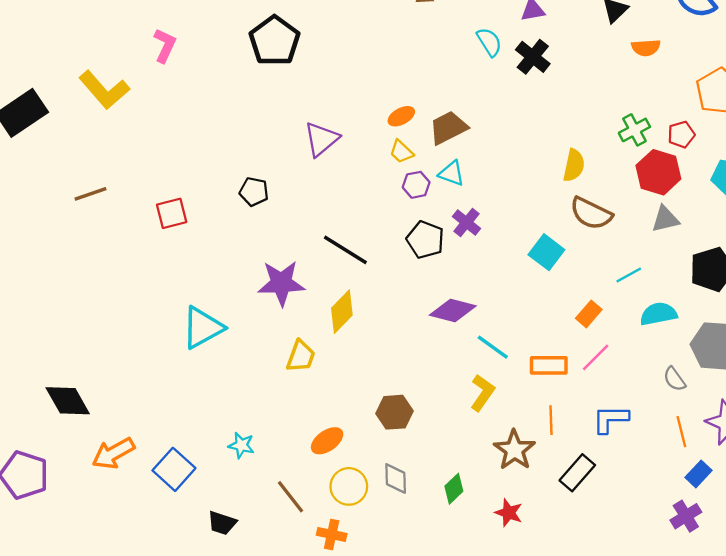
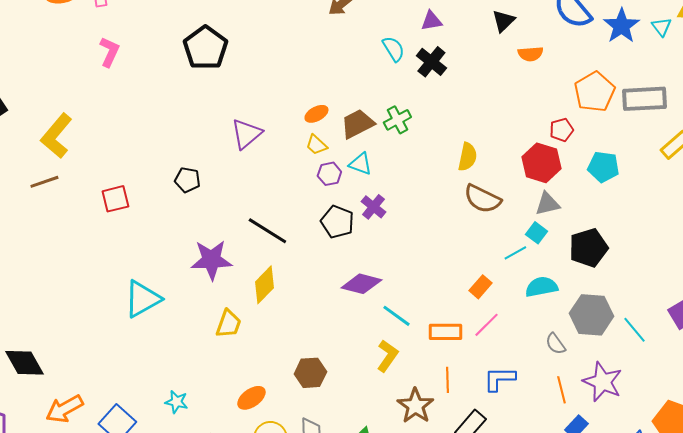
yellow L-shape: (104, 90) -> (56, 136), moved, turned 81
green cross: (634, 130) -> (397, 120), moved
cyan square: (546, 252) -> (536, 233), moved, size x0.7

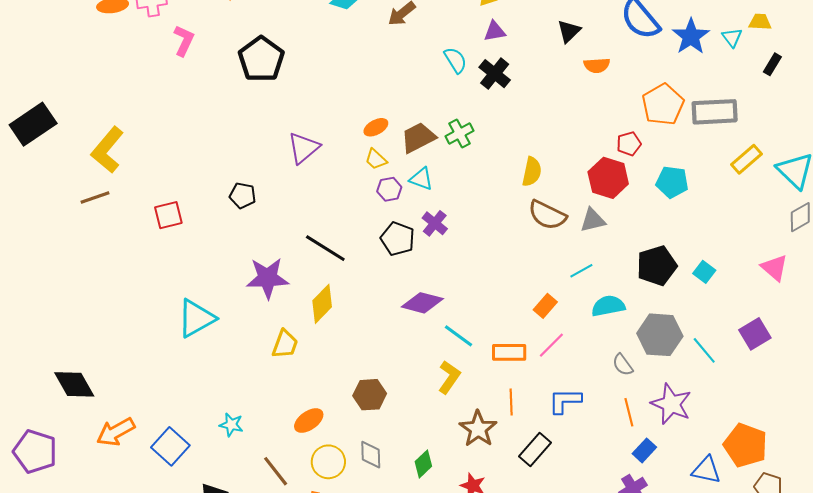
pink L-shape: (109, 52) -> (184, 41), moved
gray triangle: (547, 204) -> (593, 220), moved
cyan square: (536, 233) -> (704, 272), moved

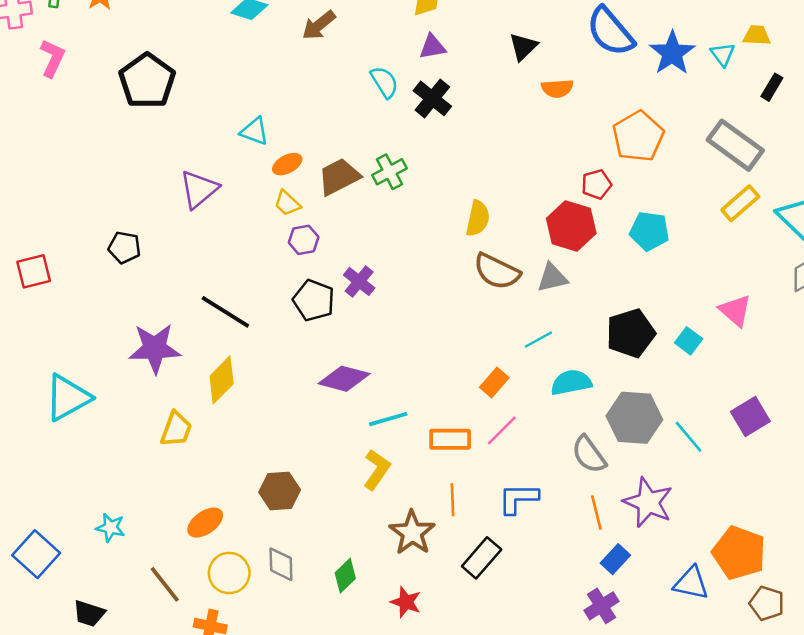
gray rectangle: (715, 112) -> (735, 145), moved, turned 39
cyan triangle: (421, 179) -> (254, 131), moved
pink triangle: (774, 268) -> (735, 311), moved
cyan line: (458, 336) -> (388, 419), turned -52
gray semicircle: (623, 365) -> (589, 454), size x1.4

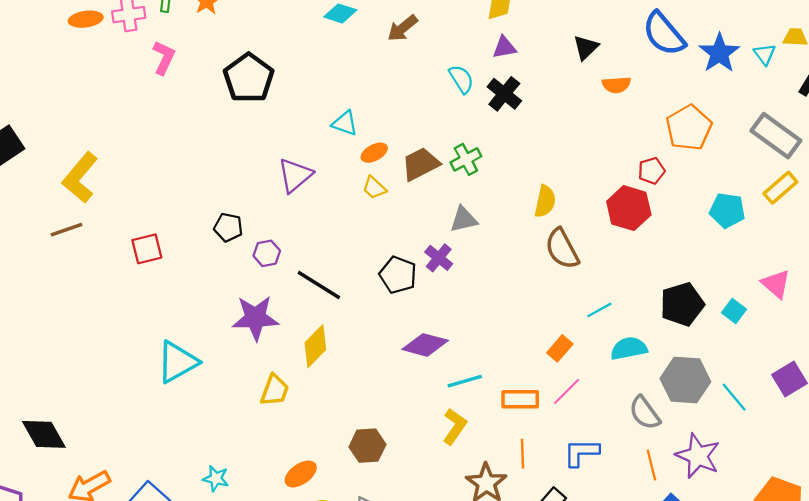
cyan pentagon: (649, 231) -> (727, 210), moved
purple hexagon: (304, 240) -> (267, 253), moved
brown semicircle: (497, 271) -> (562, 249), turned 36
gray triangle: (552, 278) -> (464, 219), moved

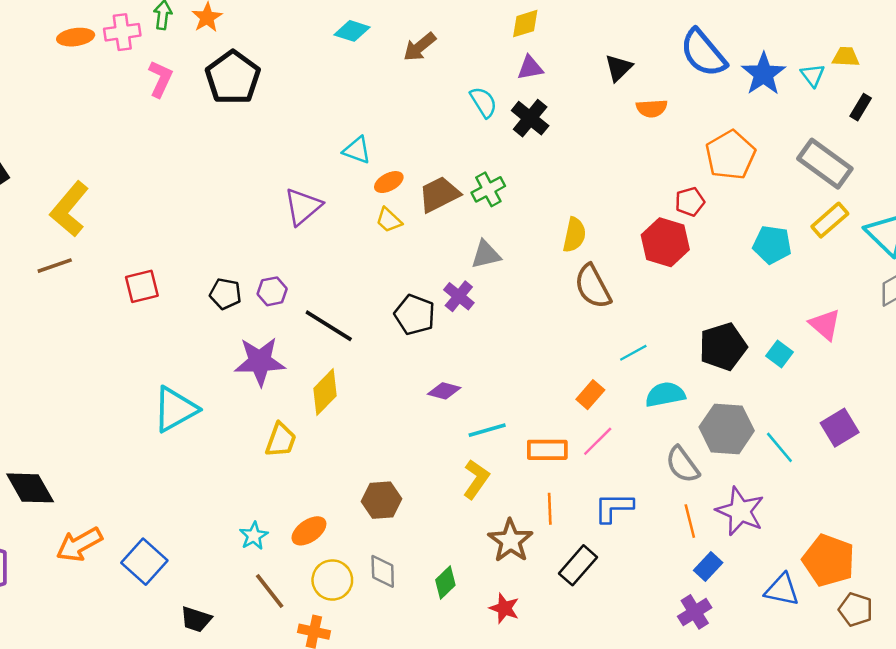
black pentagon: (249, 78) -> (233, 78), moved
black pentagon: (228, 227) -> (225, 294), moved
purple diamond: (425, 345) -> (444, 391), size x0.7
cyan star: (216, 479) -> (254, 536), moved, turned 30

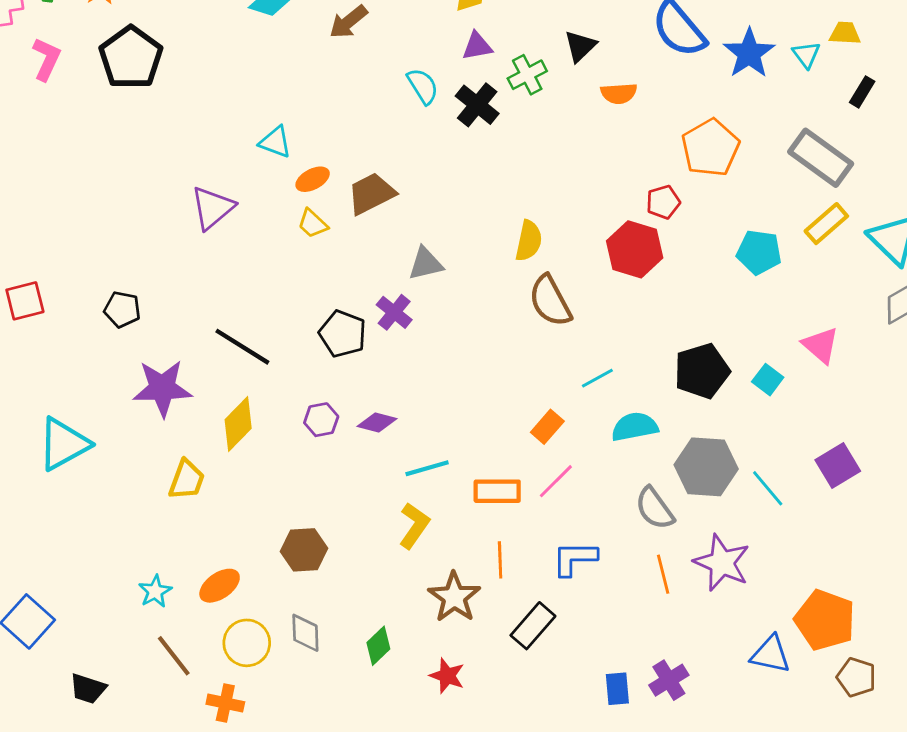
green cross: (488, 189) -> (527, 75), moved
purple hexagon: (272, 291) -> (321, 420), moved
blue rectangle: (708, 567) -> (617, 689), moved, turned -48

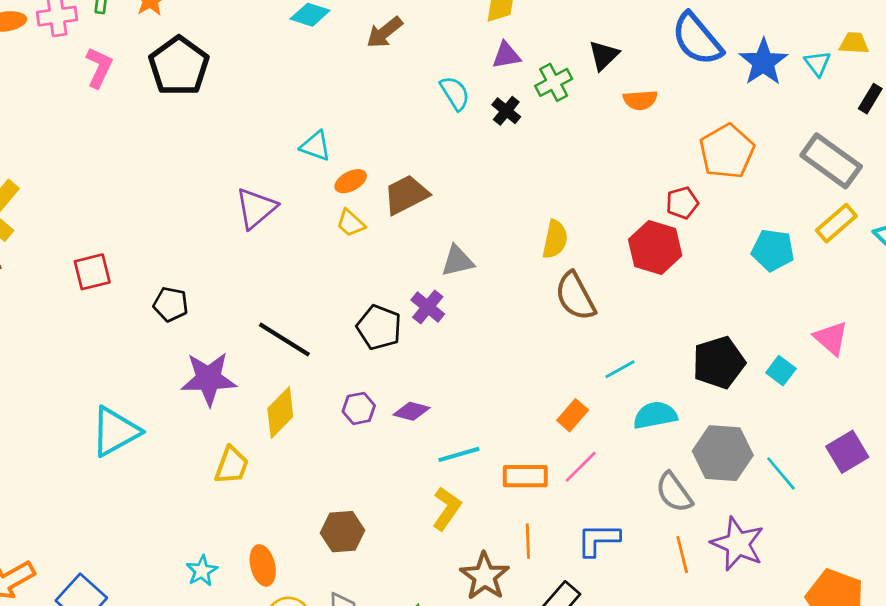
black cross: (477, 105) -> (506, 111), size x0.7
red square: (25, 301) -> (92, 272), moved
orange ellipse: (220, 586) -> (263, 565), turned -69

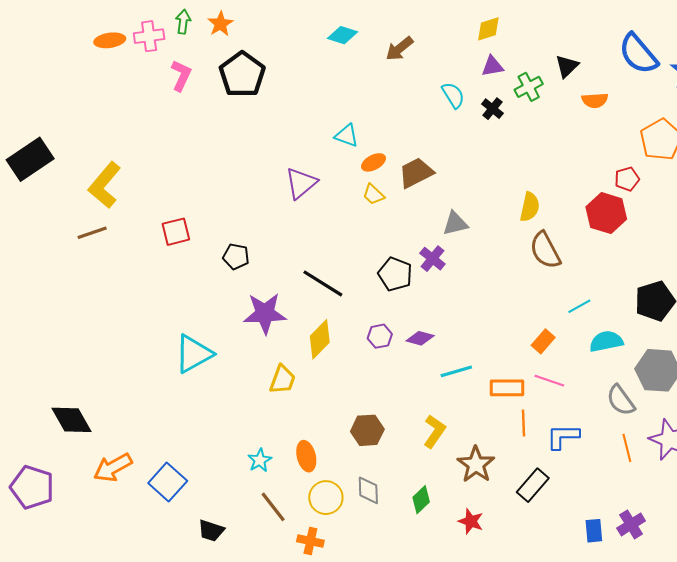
pink line: (581, 467) -> (549, 381), turned 64
yellow L-shape: (447, 509) -> (435, 431), moved
orange line: (528, 541) -> (524, 423), moved

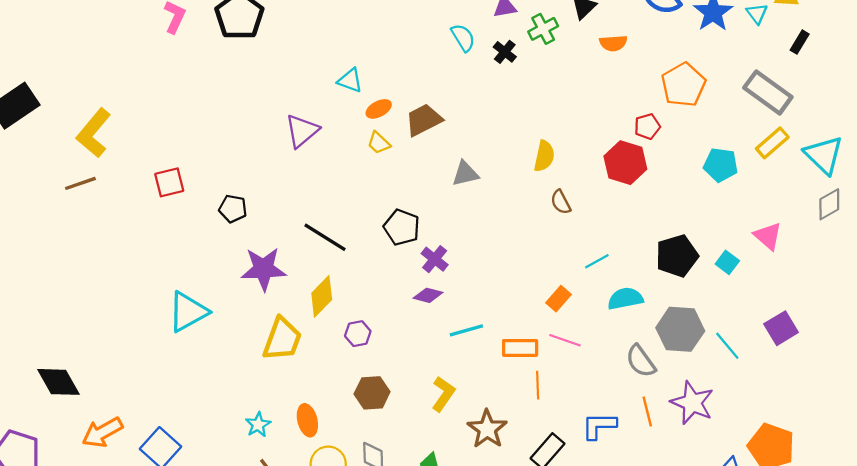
brown semicircle: (545, 250) -> (561, 202), size x0.6
purple cross: (432, 259) -> (435, 259), moved
purple hexagon: (380, 336) -> (358, 334), moved
yellow trapezoid: (282, 380) -> (282, 339), size x1.4
blue L-shape: (563, 437) -> (599, 426), moved

